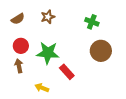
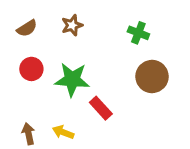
brown arrow: (19, 66) -> (28, 134), moved

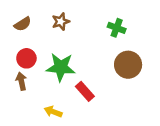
brown arrow: (28, 134) -> (21, 81), moved

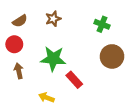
red circle: (26, 58) -> (14, 44), moved

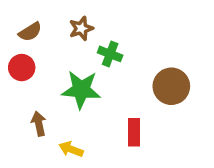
green cross: (102, 24) -> (110, 54), moved
brown arrow: (19, 71) -> (39, 124), moved
red rectangle: (74, 80) -> (134, 132), moved, turned 42

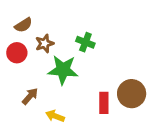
brown star: (81, 28) -> (45, 44), moved
brown circle: (171, 86) -> (132, 94), moved
brown arrow: (39, 124) -> (30, 96), turned 54

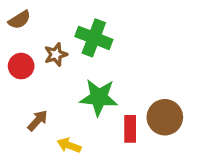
brown semicircle: (23, 25) -> (19, 20), moved
green cross: (85, 42) -> (94, 38), moved, size x1.5
green star: (63, 70) -> (99, 97), moved

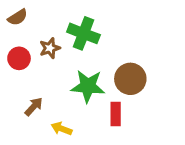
brown circle: (165, 117) -> (130, 79), moved

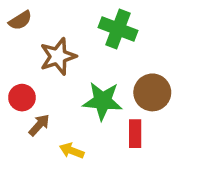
green cross: (83, 33) -> (118, 29), moved
brown star: (50, 48) -> (58, 56), size x1.5
red circle: (19, 58) -> (22, 98), moved

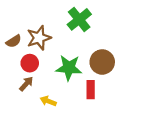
brown semicircle: (20, 20) -> (14, 41), moved
green cross: (118, 29) -> (79, 19), turned 30
red circle: (22, 98) -> (30, 63), moved

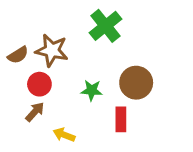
brown star: (39, 38) -> (52, 50), turned 30
green star: (69, 68) -> (92, 90), size x0.6

